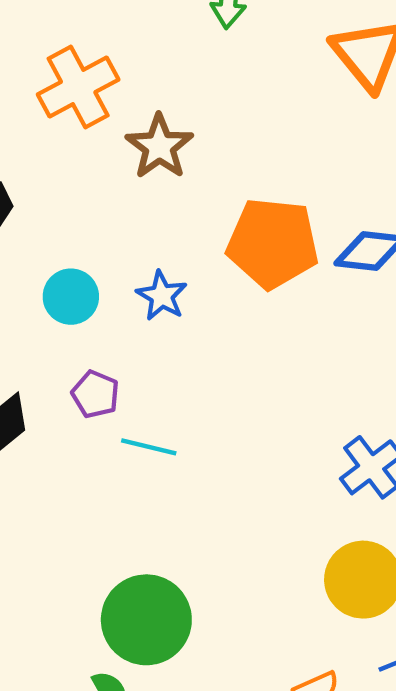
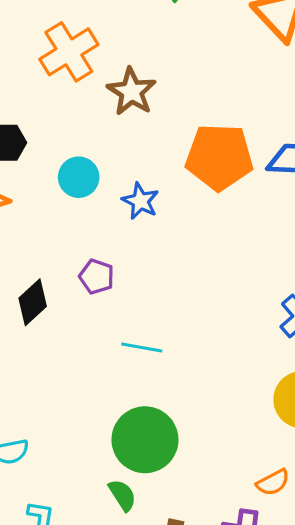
cyan circle: (71, 297) -> (79, 177), moved
cyan line: (149, 447) -> (142, 348), moved

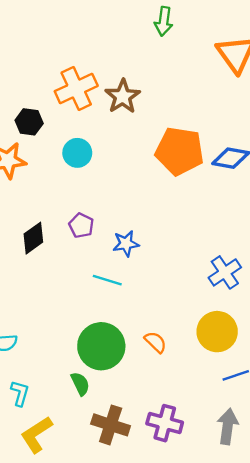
orange cross: (69, 52) -> (76, 89), moved
blue star: (140, 201) -> (126, 244), moved, turned 30
orange semicircle: (273, 482) -> (156, 342), moved, turned -115

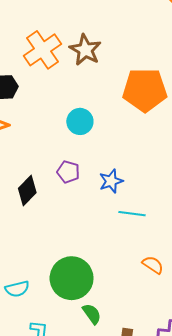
cyan circle: (77, 153) -> (80, 121), moved
cyan line: (107, 280) -> (132, 214), moved
green circle: (101, 346) -> (72, 278), moved

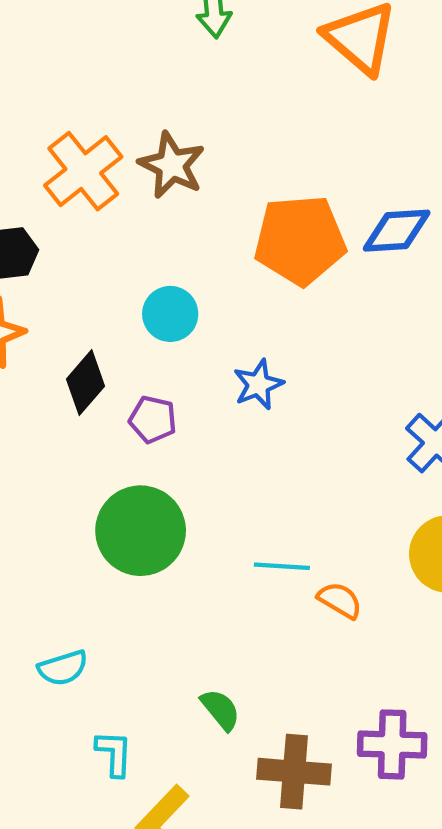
blue star: (111, 181) -> (258, 385), moved
black diamond: (27, 191) -> (85, 383), moved
cyan line: (132, 214) -> (282, 566), moved
green circle: (72, 278) -> (141, 531), moved

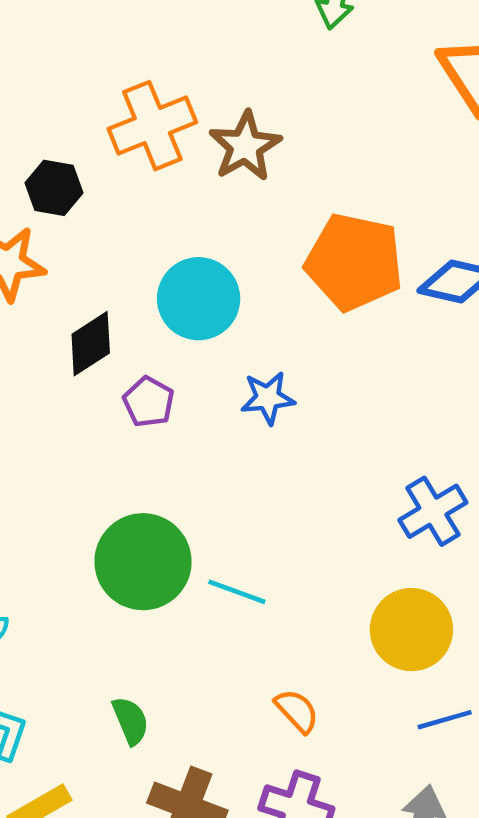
cyan circle: (170, 314) -> (199, 299), size x1.4
green circle: (141, 531) -> (143, 562), moved
orange semicircle: (340, 600) -> (297, 711), moved

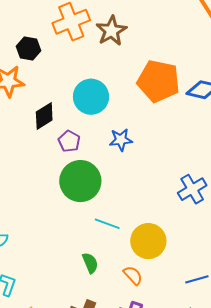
green circle: (143, 562) -> (80, 181), moved
yellow circle: (411, 630) -> (148, 241), moved
green semicircle: (130, 721) -> (90, 263), moved

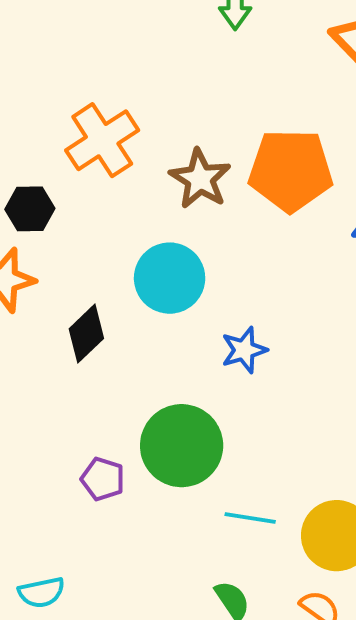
brown star: (111, 31) -> (200, 179), moved
orange pentagon: (158, 81) -> (291, 170), moved
purple pentagon: (69, 141) -> (103, 479), moved

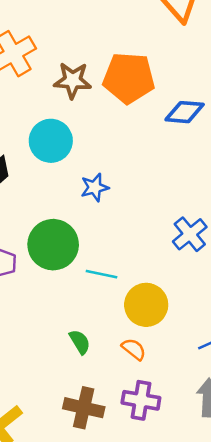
brown star: (200, 179) -> (73, 80), turned -30
cyan line: (250, 518) -> (101, 274), moved

